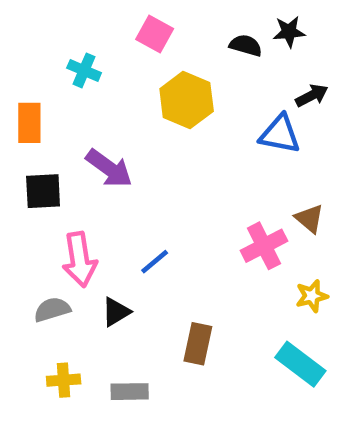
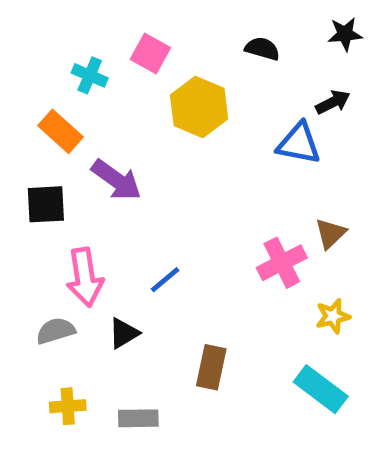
black star: (289, 32) -> (345, 34), moved
pink square: (155, 34) -> (150, 54), moved
orange rectangle: (29, 123) -> (60, 131), moved, turned -48
brown triangle: (309, 218) -> (330, 233), turned 36

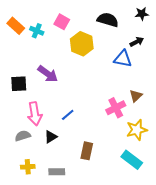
black semicircle: (262, 49) -> (108, 20), size x1.5
orange rectangle: (60, 131) -> (16, 26), moved
yellow star: (333, 316) -> (137, 130), size x1.5

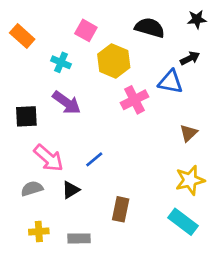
cyan cross: (37, 31) -> (61, 62), moved
pink cross: (116, 108) -> (134, 100), moved
pink arrow: (35, 114) -> (49, 158), turned -40

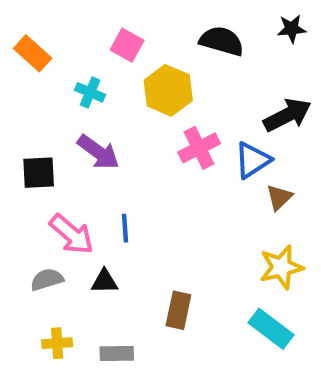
black arrow: (190, 58) -> (287, 115), moved, size x1.6
blue triangle: (171, 82) -> (252, 160), moved, turned -44
blue line: (94, 159) -> (125, 228), moved, turned -54
black triangle: (71, 190) -> (104, 282), turned 30

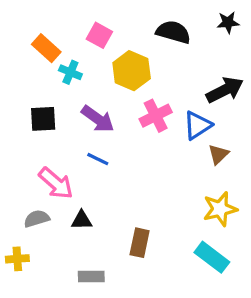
orange rectangle: (33, 53) -> (46, 48), moved
purple arrow: (98, 152) -> (98, 119), moved
black square: (39, 173) -> (43, 119), moved
blue line: (125, 228) -> (98, 159), moved, turned -60
yellow cross: (57, 343) -> (17, 259), moved

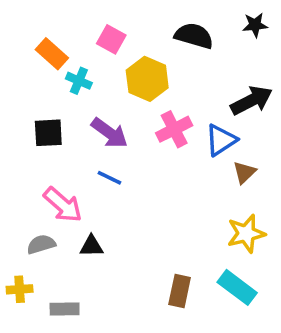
brown rectangle: (140, 243) -> (180, 291), moved
gray rectangle: (91, 276) -> (65, 309), moved

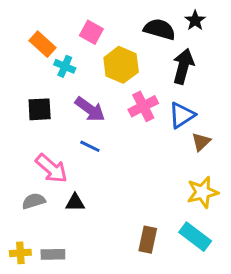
black star: (255, 25) -> (195, 20), moved, turned -30
black arrow: (252, 100) -> (183, 66), moved, turned -48
yellow cross: (20, 289) -> (20, 253), moved

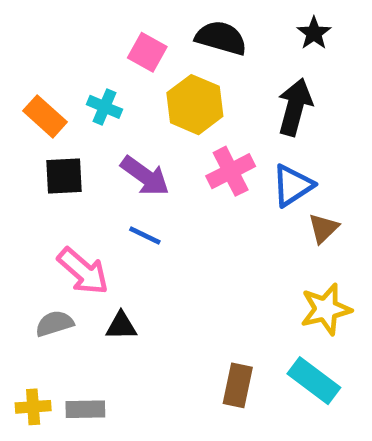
black semicircle: (160, 29) -> (221, 38), moved
orange rectangle: (43, 44) -> (45, 116), moved

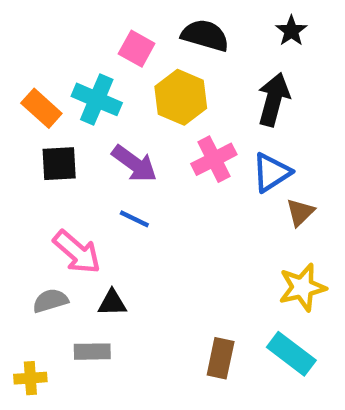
cyan cross: (104, 107) -> (97, 99), size x1.5
gray rectangle: (85, 409) -> (92, 352), moved

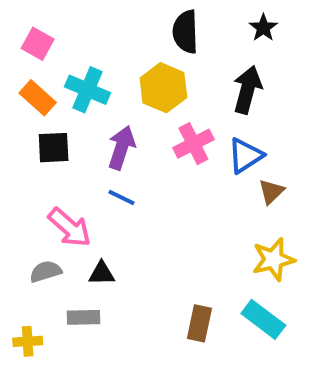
black semicircle: (205, 35) -> (185, 32), turned -108
pink square: (137, 49) -> (38, 44), moved
purple arrow: (134, 164) -> (122, 148), turned -108

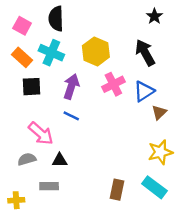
black semicircle: (185, 32) -> (56, 19), moved
black arrow: (247, 90) -> (145, 53), turned -44

